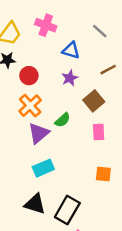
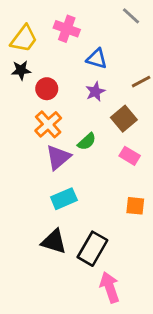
gray line: (100, 31) -> (131, 16), moved
pink rectangle: (99, 132) -> (130, 156), turned -56

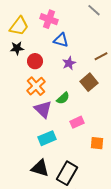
blue triangle: (97, 59) -> (61, 40), moved
pink rectangle: (130, 156) -> (77, 122), moved, turned -56
purple triangle: (58, 157) -> (43, 109), turned -36

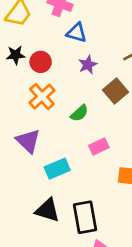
black star: (17, 48) -> (16, 55), moved
purple triangle: (43, 109) -> (28, 141), moved
black rectangle: (67, 173) -> (85, 217), turned -40

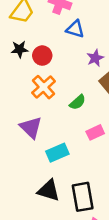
purple star: (88, 65) -> (95, 58), moved

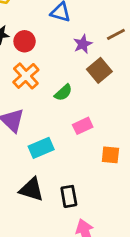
black rectangle: (83, 197) -> (69, 196), size x0.7

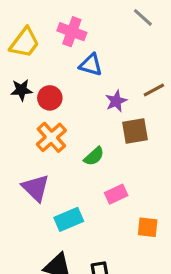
brown square: (99, 70) -> (135, 131), turned 30

